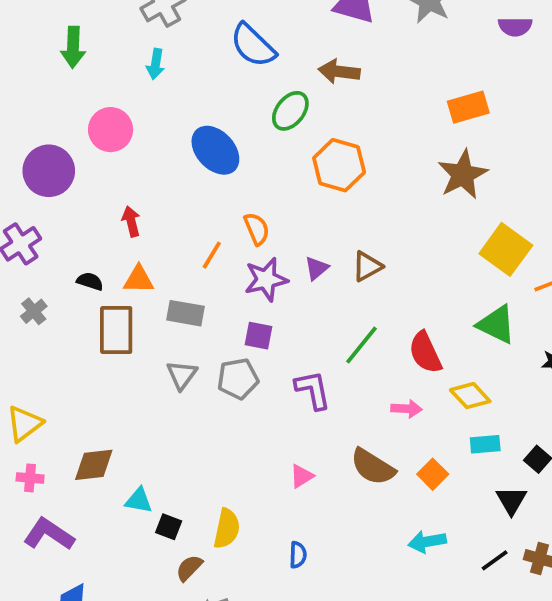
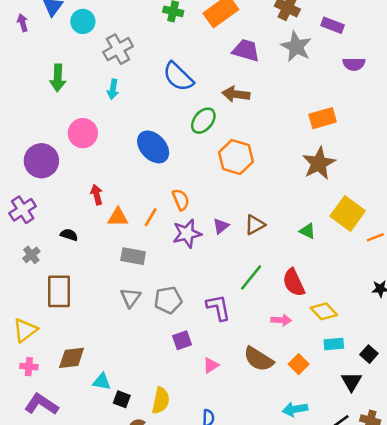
orange triangle: (139, 279) -> (118, 217), moved
green triangle: (496, 324) -> (307, 231), moved, size x0.6
brown rectangle: (116, 330) -> (59, 291), moved
purple square: (259, 336) -> (182, 340), moved, turned -30

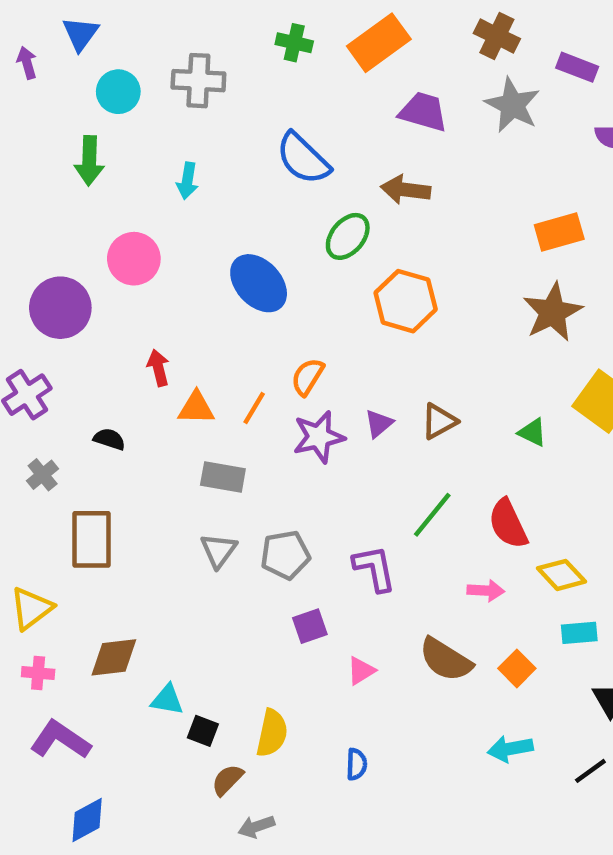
cyan circle: (83, 21) -> (118, 92), moved
gray cross: (118, 49) -> (198, 81), moved, turned 32
orange semicircle: (181, 200) -> (308, 377), turned -125

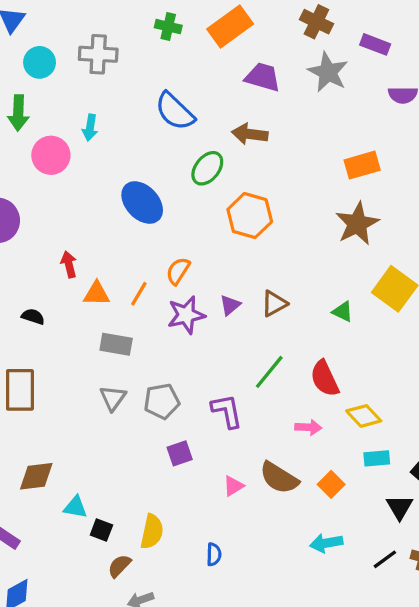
pink circle: (134, 259) -> (51, 155), moved
pink triangle: (361, 671) -> (233, 486), moved

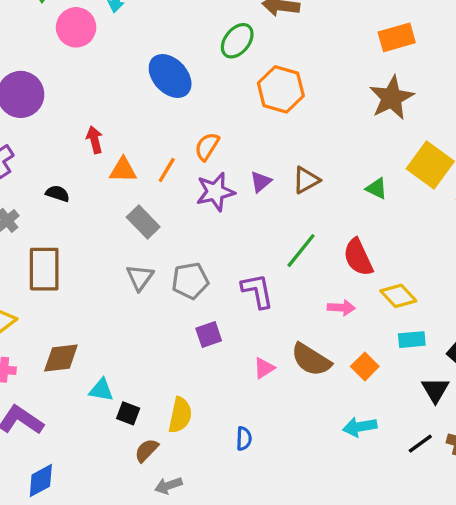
gray rectangle: (116, 344) -> (143, 222), turned 36

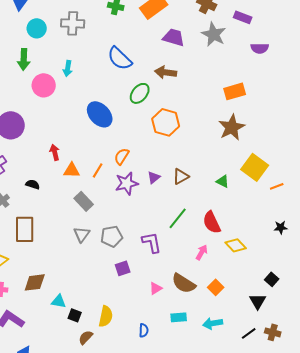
pink arrow: (341, 308) -> (202, 252), turned -63
cyan rectangle: (412, 340) -> (179, 317), moved

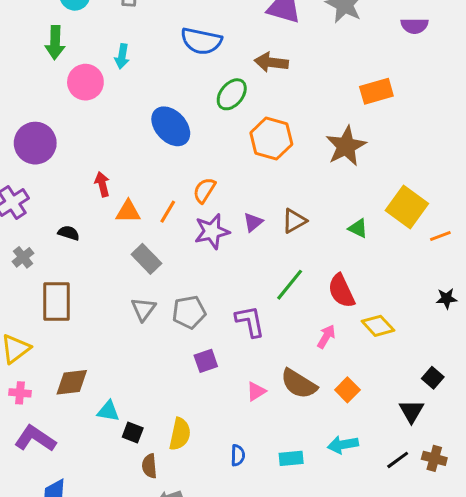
blue semicircle: (120, 58) -> (201, 41), turned -32
brown star: (232, 127) -> (346, 146), moved
cyan rectangle: (179, 317) -> (291, 458), moved
brown semicircle: (86, 337) -> (149, 466), turned -49

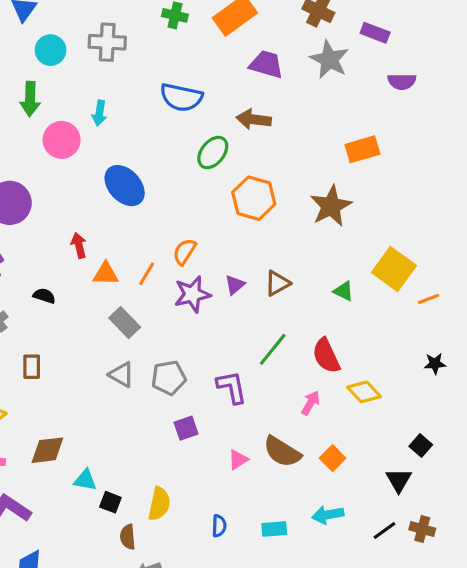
blue ellipse: (171, 126) -> (125, 186), moved
brown rectangle: (57, 301) -> (32, 367), size x0.6
gray triangle: (143, 309) -> (121, 375), turned -36

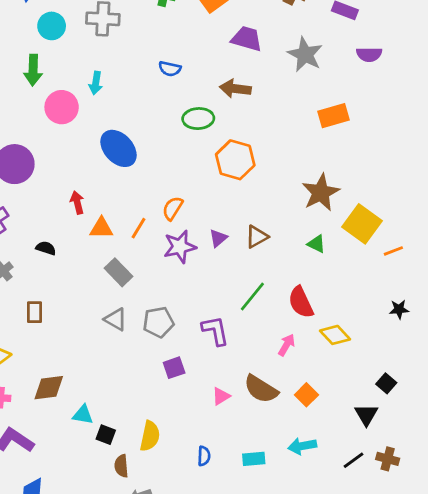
gray star: (329, 60) -> (305, 54), moved
blue semicircle: (181, 97) -> (170, 69), size x0.6
green ellipse: (213, 152) -> (198, 119), turned 48
brown star: (331, 206) -> (321, 193), moved

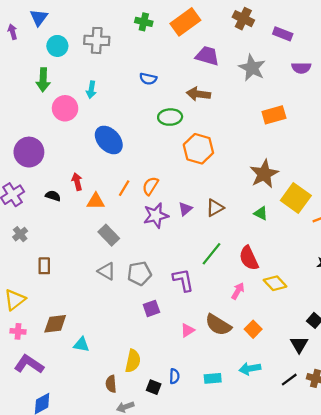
orange line: (138, 228) -> (124, 188), moved
black semicircle: (46, 248) -> (53, 196), moved
black square: (106, 435) -> (154, 387), moved

